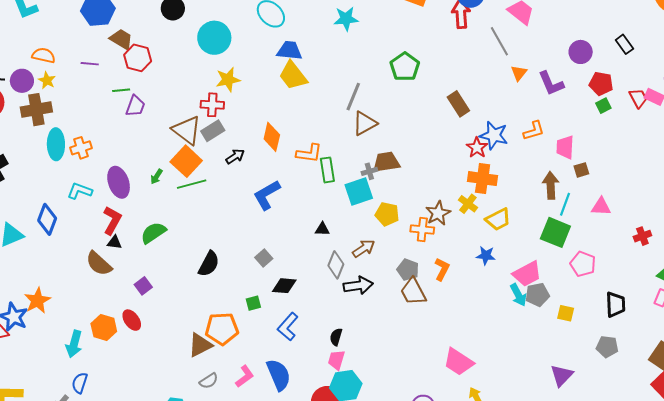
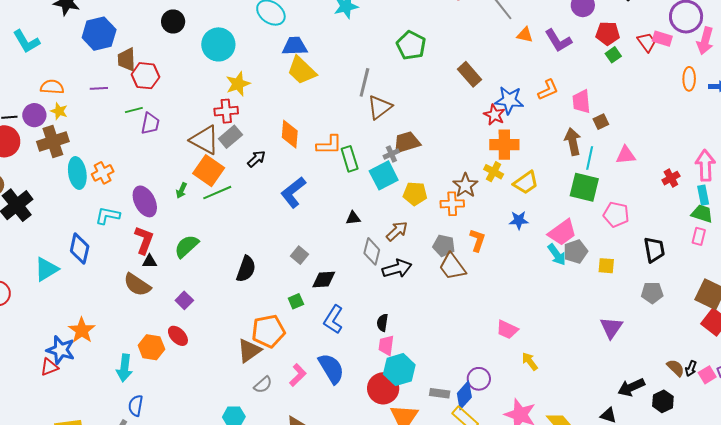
brown trapezoid: (121, 39) -> (127, 60), turned -115
orange triangle: (519, 73) -> (525, 35), turned -48
pink trapezoid: (458, 362) -> (507, 330), size x0.7

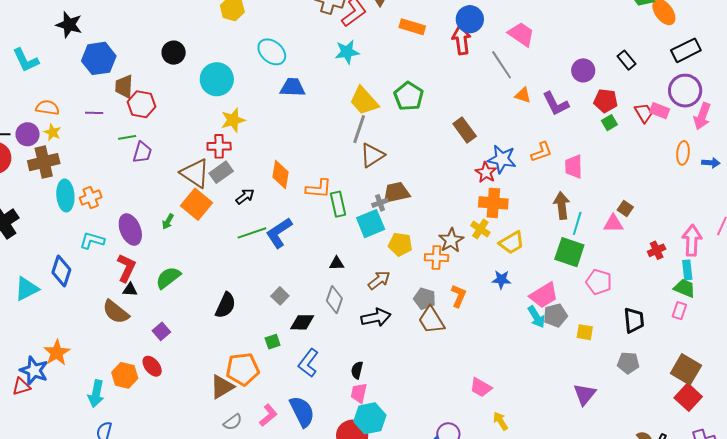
yellow trapezoid: (302, 70) -> (364, 101), moved
brown square: (601, 122) -> (625, 209), moved, turned -35
green line: (217, 193) -> (252, 233), moved
gray diamond: (372, 251) -> (334, 300), moved

